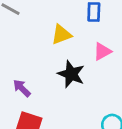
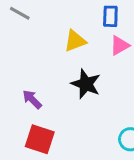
pink triangle: (102, 51) -> (120, 45), moved

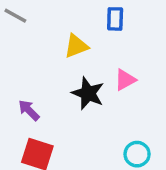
pink triangle: (120, 45) -> (125, 80), moved

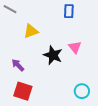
yellow triangle: (76, 46) -> (31, 31), moved
pink triangle: (125, 80) -> (75, 47), turned -40

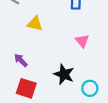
yellow triangle: (31, 31) -> (35, 24), turned 35
black star: (53, 55) -> (64, 74), moved

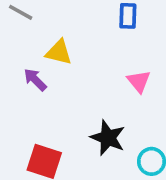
purple arrow: (21, 60) -> (35, 80), moved

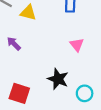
yellow triangle: (59, 52) -> (28, 13), moved

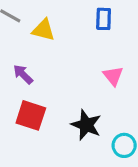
red square: (19, 93) -> (31, 115), moved

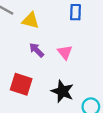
purple arrow: (23, 74) -> (36, 50), moved
pink triangle: (113, 76) -> (65, 52), moved

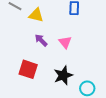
black star: (62, 91) -> (63, 75), turned 30

